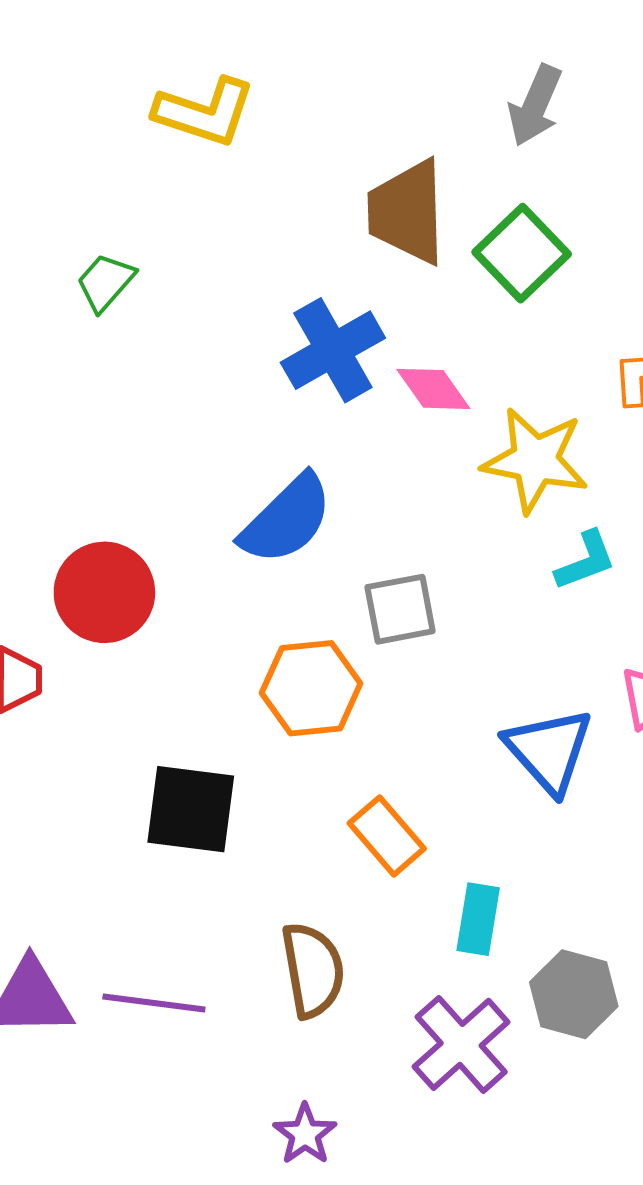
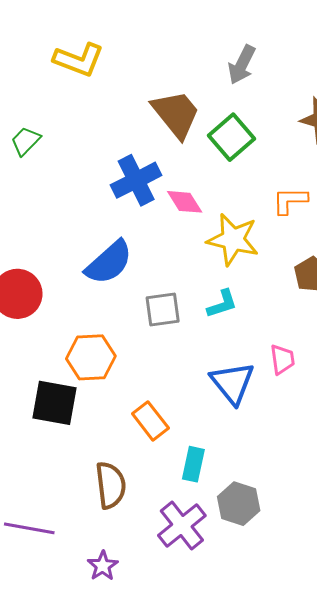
brown trapezoid: (407, 212) -> (176, 114), turned 140
cyan L-shape: (586, 561) -> (222, 304), moved
orange hexagon: (311, 688) -> (91, 357), moved
purple line: (154, 1003) -> (29, 528), moved

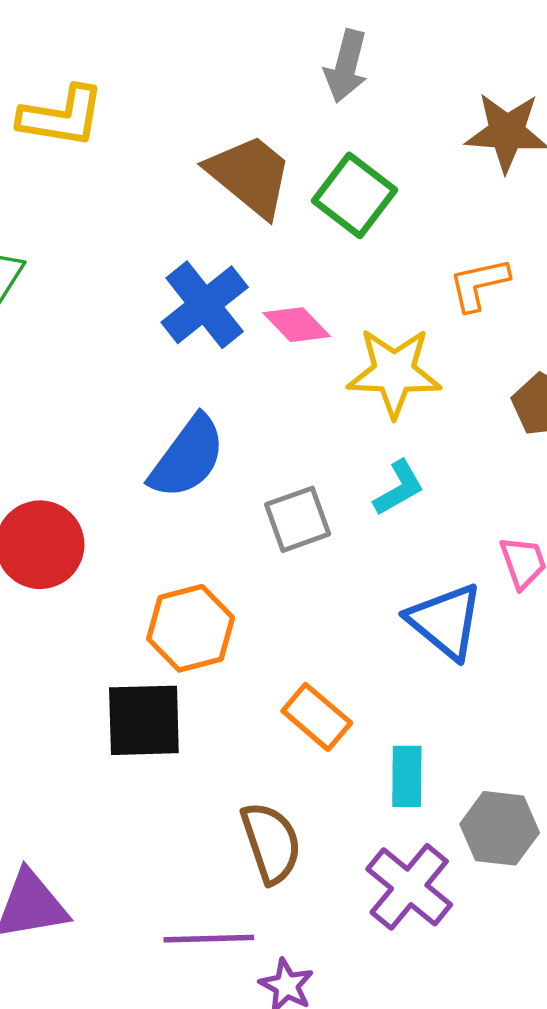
purple line: (29, 528) -> (209, 939), moved

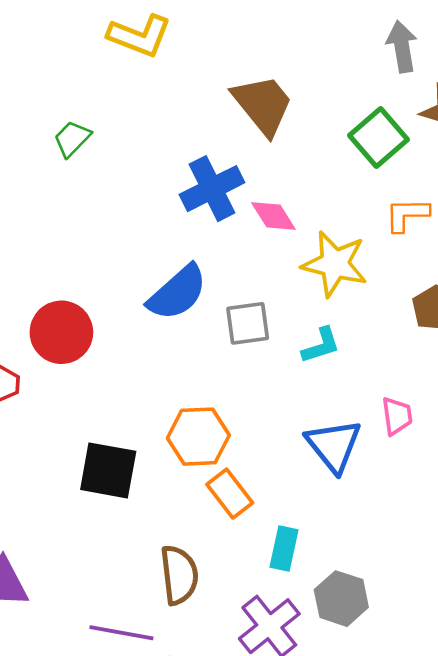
gray arrow: (346, 66) -> (402, 47), moved, turned 144
green square: (354, 195) -> (378, 138), moved
gray square: (298, 519) -> (248, 323), moved
orange hexagon: (191, 628) -> (198, 437), moved

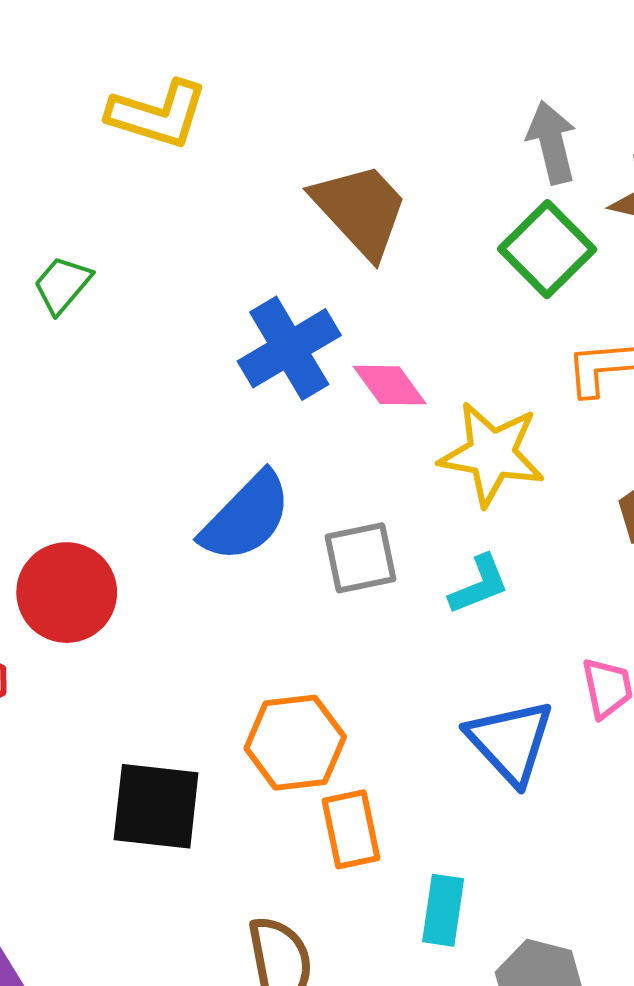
gray arrow: (402, 47) -> (552, 142), moved
orange rectangle: (230, 494) -> (351, 829), turned 30

